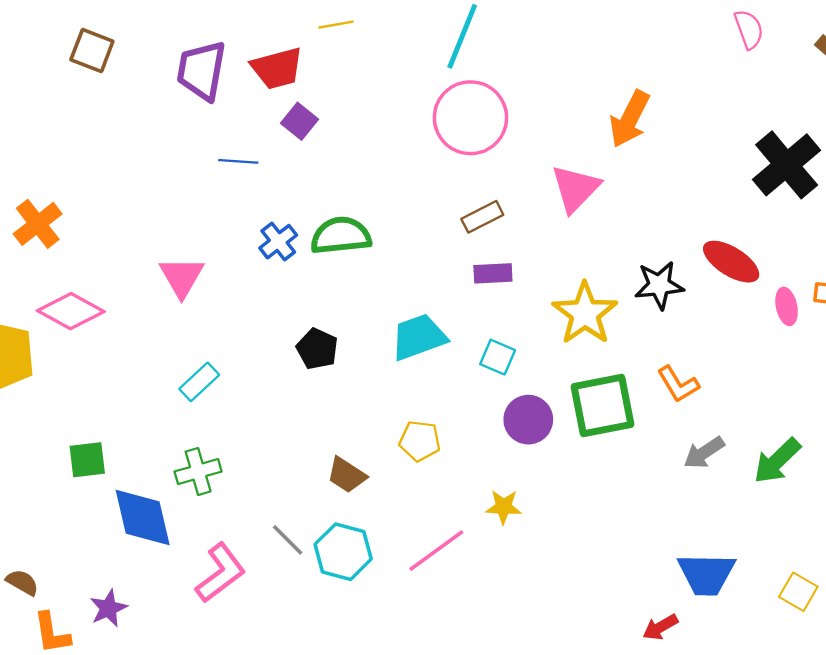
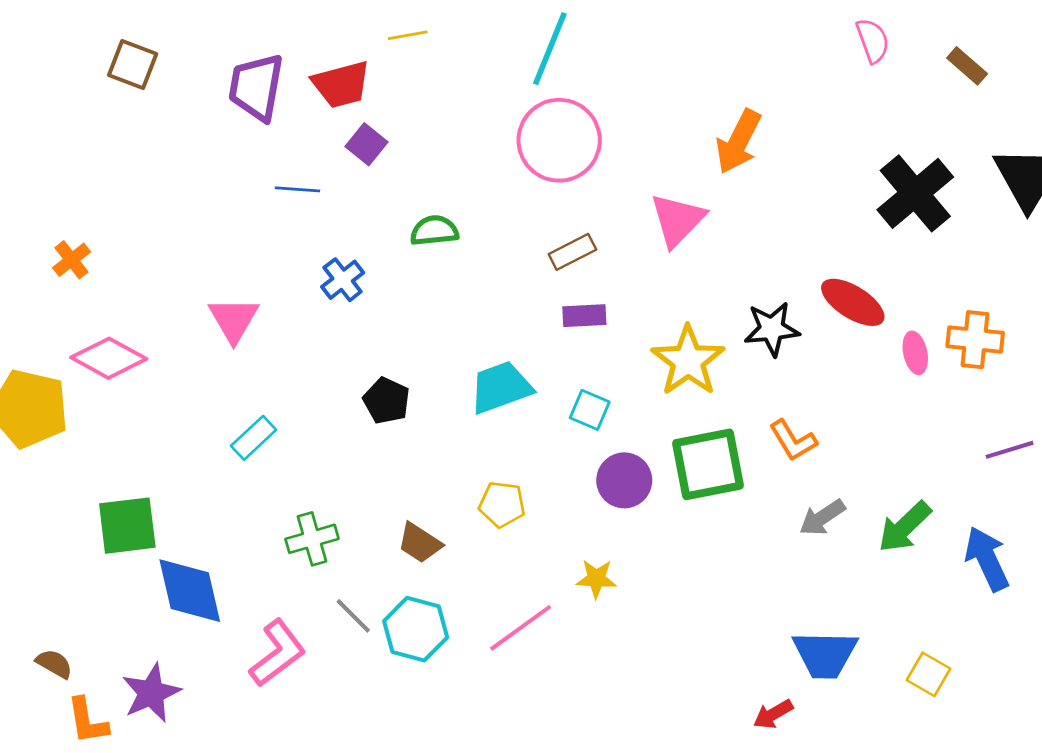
orange cross: (38, 224) -> (72, 260), size x0.7
green semicircle: (341, 236) -> (434, 231), moved, size x0.7
green square: (87, 460) -> (127, 526), size x1.4
green cross: (198, 472) -> (312, 539), moved
purple star: (108, 608) -> (151, 693), size x1.4

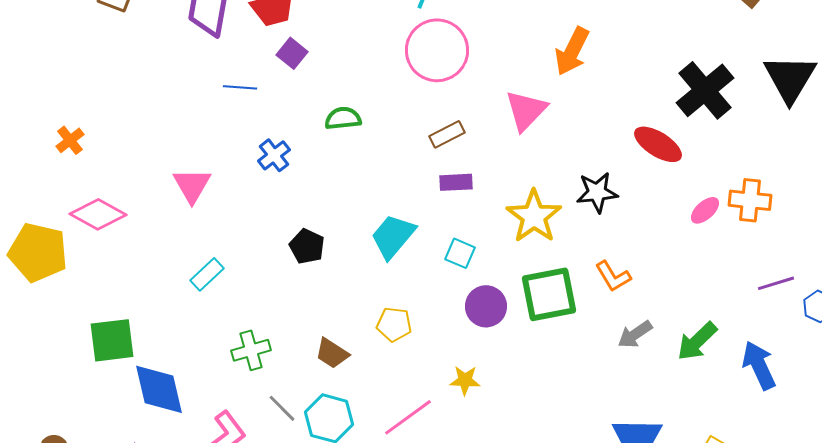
red ellipse: (853, 302) -> (658, 144), moved
pink ellipse: (915, 353) -> (705, 210), turned 60
cyan trapezoid: (501, 387) -> (393, 236), turned -30

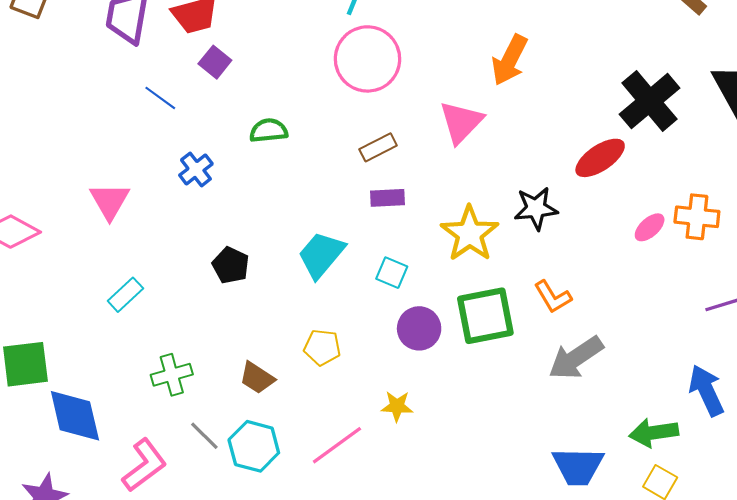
blue line: (240, 87) -> (160, 98), turned 32
red ellipse: (658, 144) -> (600, 158), turned -66
gray arrow: (635, 334) -> (576, 358), size x1.5
green arrow: (697, 341) -> (654, 433), moved, turned 36

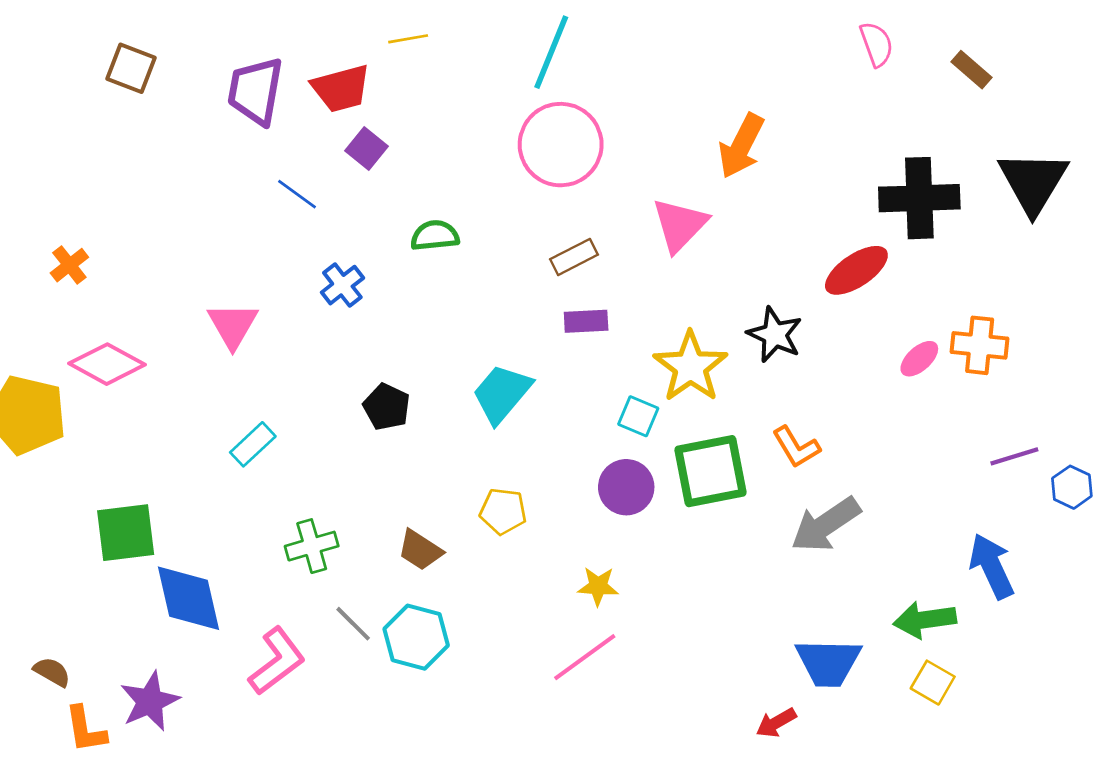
black cross: (650, 101) -> (919, 198), turned 38
black star: (536, 208) -> (775, 335), turned 30
cyan square: (392, 273) -> (638, 416), moved
pink line: (337, 445) -> (585, 657), moved

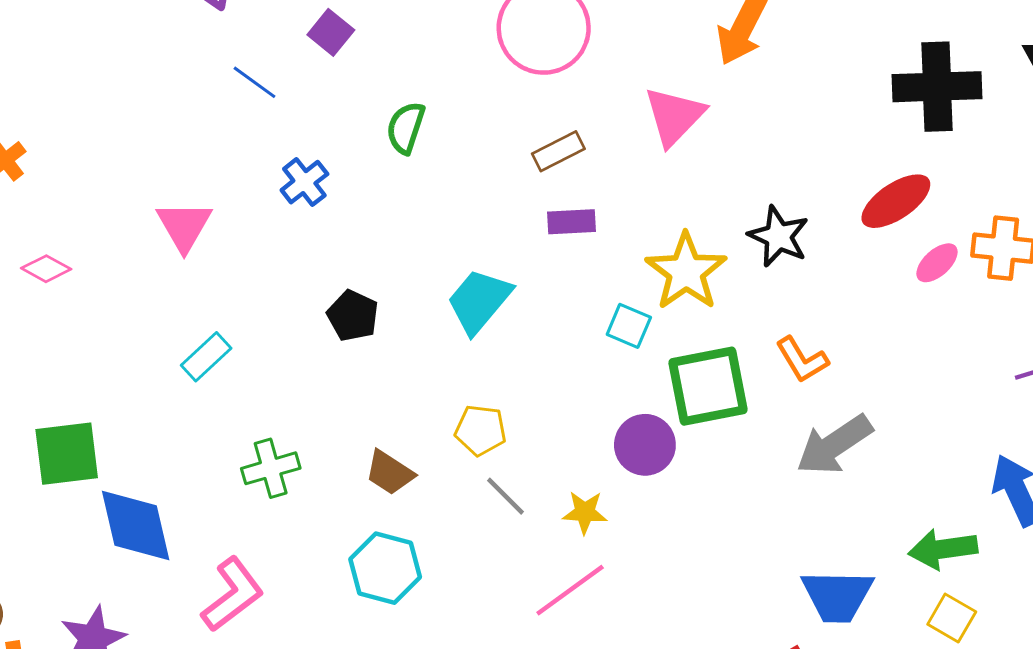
green semicircle: (435, 236) -> (406, 128), turned -66
red ellipse: (856, 270) -> (896, 201), moved
pink diamond: (107, 364) -> (46, 269), size x0.6
purple circle: (626, 487) -> (645, 445), moved
gray line: (353, 624) -> (505, 496), moved

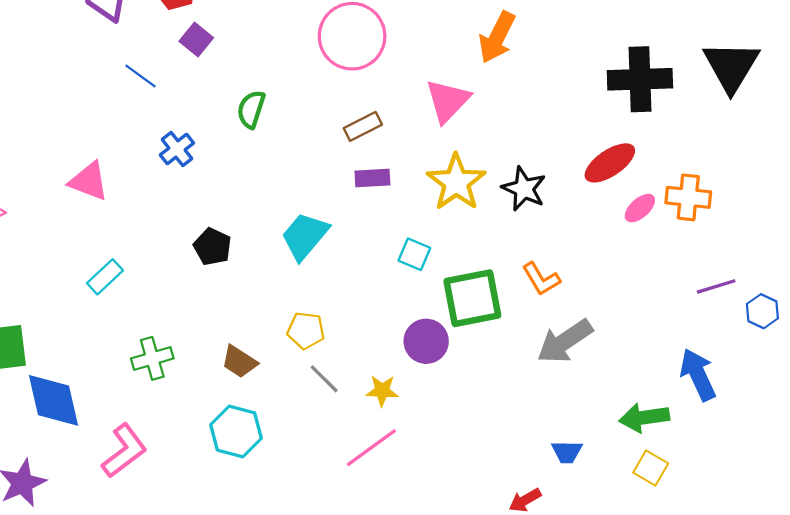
pink triangle: (184, 226) -> (89, 181), turned -39
yellow star: (686, 272) -> (456, 182), moved
blue trapezoid: (837, 596) -> (567, 452), size x0.6

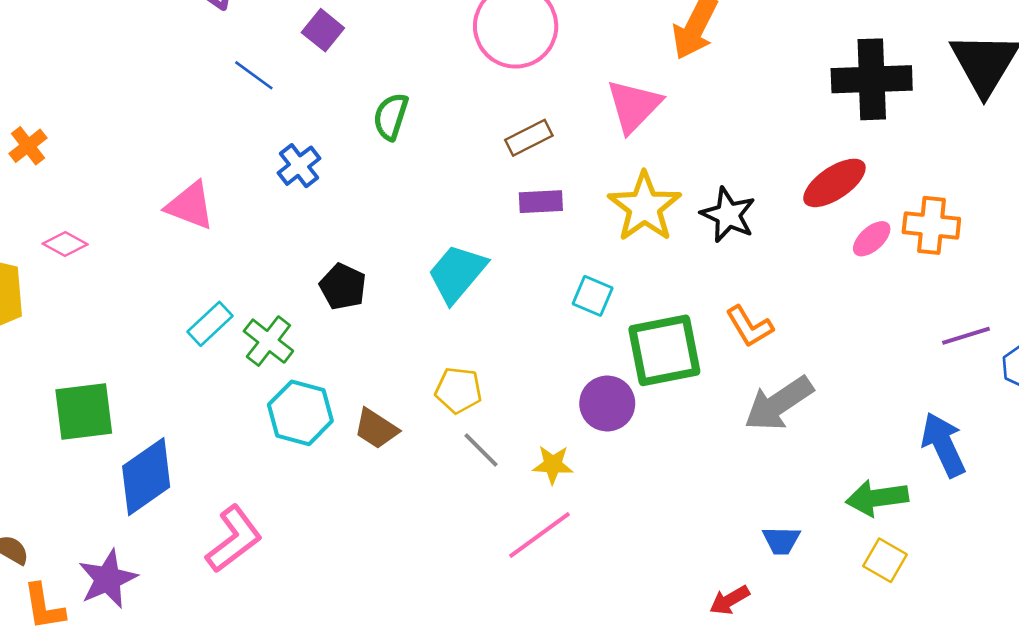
green cross: (152, 358) -> (268, 341), moved, turned -36
blue diamond: (53, 400) -> (146, 477), turned 68
cyan hexagon: (236, 431) -> (300, 413), moved

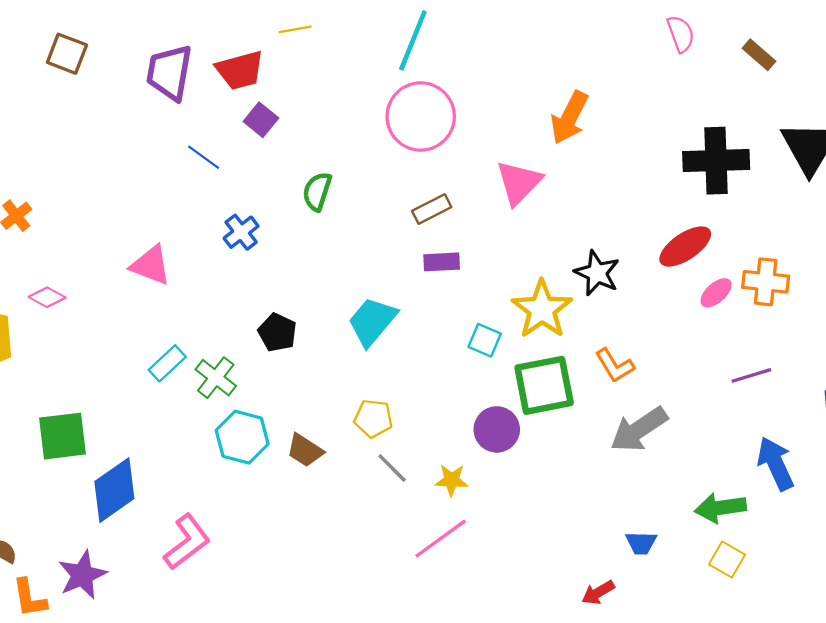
yellow star: (644, 207) -> (542, 309), moved
purple line: (966, 336) -> (751, 375), moved

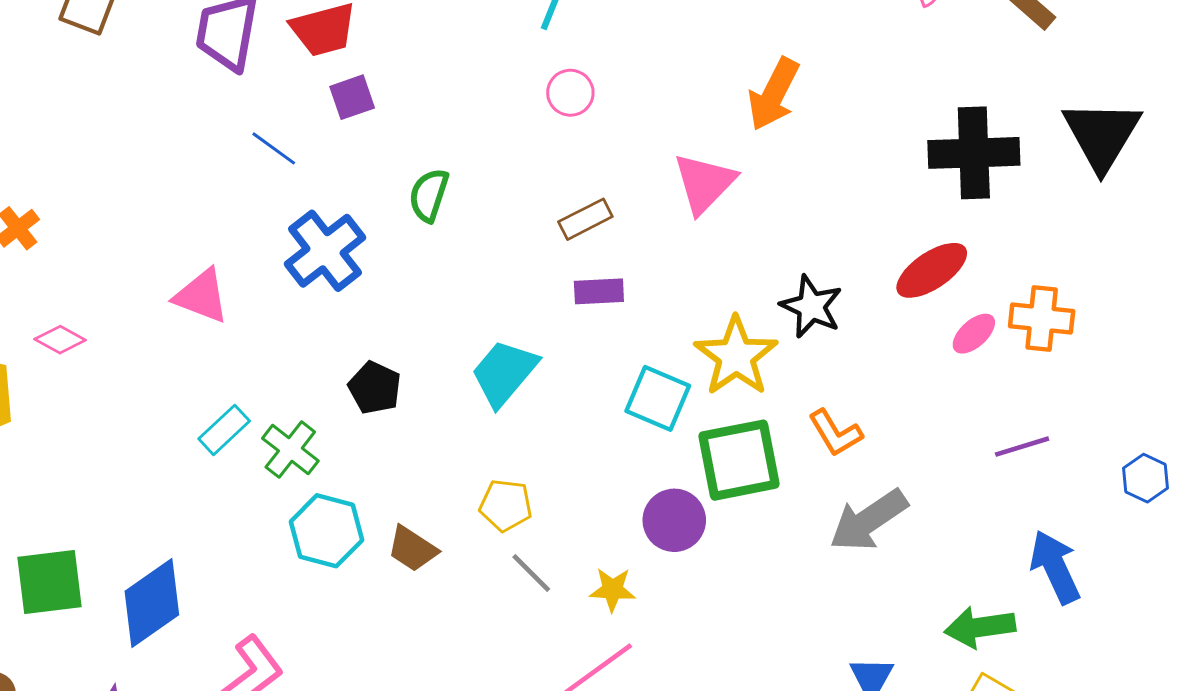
pink circle: (421, 116) -> (570, 93), size x0.5
purple square: (261, 120) -> (352, 97), turned 32
blue cross: (241, 232) -> (325, 251), size x1.6
cyan square: (485, 340) -> (658, 398), size x1.4
green square: (63, 436) -> (49, 582), moved

